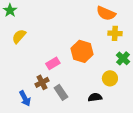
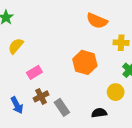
orange semicircle: (106, 13) -> (97, 21), moved
pink rectangle: (53, 63) -> (34, 72), moved
blue arrow: (25, 98) -> (17, 105), moved

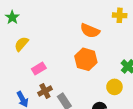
orange semicircle: (97, 21) -> (90, 31), moved
yellow cross: (121, 43) -> (120, 15), moved

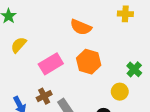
orange semicircle: (90, 31) -> (81, 27), moved
pink rectangle: (39, 68) -> (51, 64), moved, size x1.5

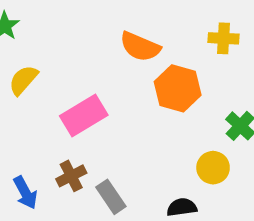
yellow cross: (125, 14) -> (223, 38), moved
orange hexagon: (89, 62) -> (178, 88), moved

